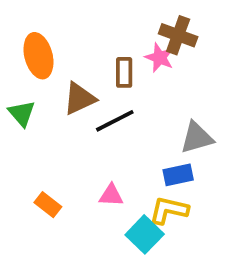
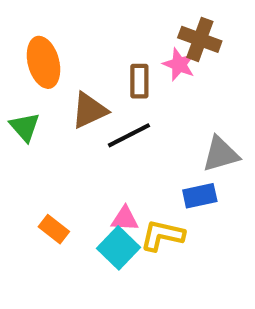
yellow L-shape: (169, 210) -> (162, 235), moved
cyan square: (145, 234) -> (119, 248), moved

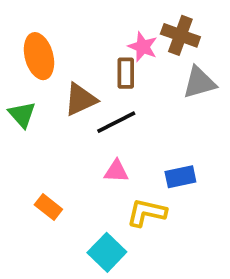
pink star: (179, 64) -> (143, 47), moved
gray triangle: (221, 154) -> (199, 83), moved
pink triangle: (125, 219) -> (116, 171), moved
cyan square: (119, 248) -> (107, 252), moved

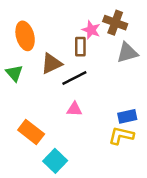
blue rectangle: (180, 177) -> (127, 116), moved
orange rectangle: (48, 207) -> (31, 132), size x1.5
yellow L-shape: (146, 213) -> (121, 136), moved
cyan square: (107, 252) -> (55, 161), moved

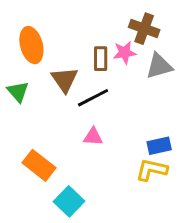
pink star: (91, 30) -> (125, 53), moved, turned -30
brown triangle: (52, 64) -> (65, 80), turned -40

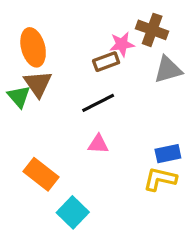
pink star: (125, 53) -> (122, 44), moved
brown rectangle: (101, 59) -> (106, 62), turned 70
brown triangle: (65, 80) -> (38, 84), moved

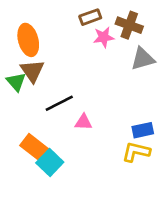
brown rectangle: (106, 62) -> (90, 17), moved
black line: (98, 103) -> (59, 103), moved
cyan square: (73, 212) -> (50, 163), moved

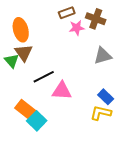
gray triangle: (143, 59) -> (103, 56), moved
pink triangle: (83, 122) -> (62, 91), size x1.5
blue rectangle: (143, 130) -> (106, 97), turned 56

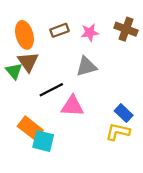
brown rectangle: (67, 13) -> (59, 30), moved
brown cross: (96, 19) -> (126, 29), moved
gray triangle: (103, 56) -> (86, 66), moved
cyan square: (37, 121) -> (43, 141), turned -30

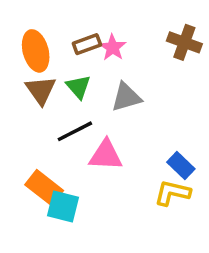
pink star: (90, 33) -> (113, 48), moved, turned -30
green triangle: (14, 71) -> (78, 87), moved

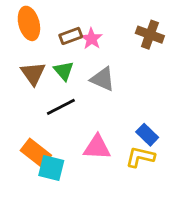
orange ellipse: (36, 51) -> (29, 23), moved
gray triangle: (126, 97) -> (103, 79), turned 40
pink triangle: (106, 155) -> (97, 147), moved

